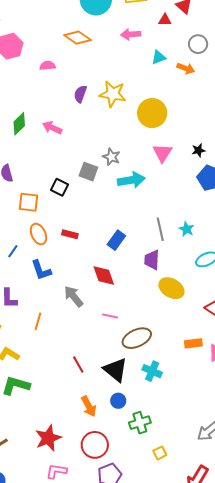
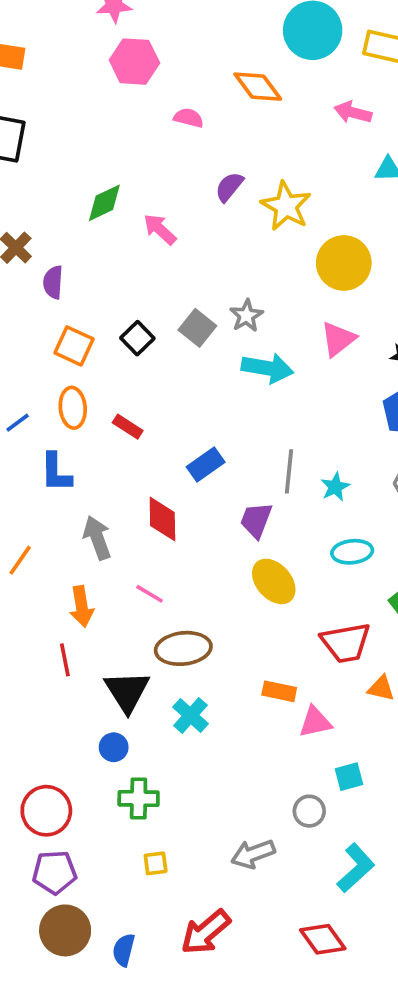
orange arrow: (89, 406) -> (82, 606), moved

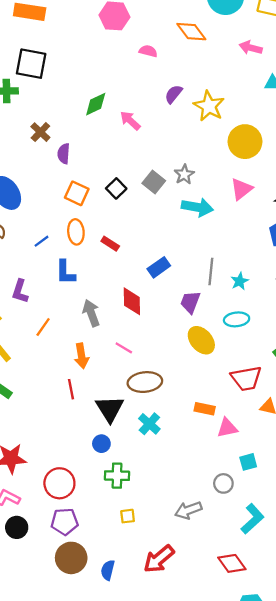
cyan ellipse: (352, 552) -> (237, 319), moved

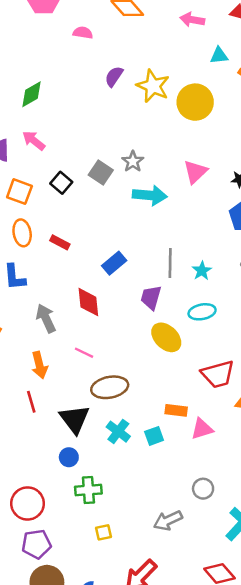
pink arrow: (130, 121) -> (34, 141), moved
yellow circle: (245, 142) -> (195, 102), moved
cyan square: (248, 462) -> (154, 436), moved

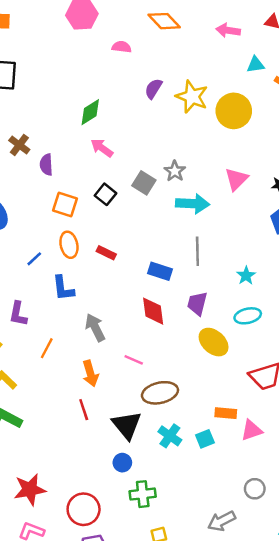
green diamond: (31, 94) -> (90, 112), moved
pink arrow: (34, 141) -> (102, 148), moved
blue rectangle: (114, 263) -> (160, 271), turned 60
gray line: (170, 263) -> (197, 251), moved
red diamond: (88, 302) -> (153, 311), moved

